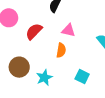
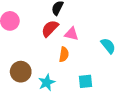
red semicircle: (34, 31) -> (50, 28), moved
cyan square: (82, 76) -> (85, 81), turned -32

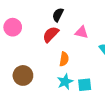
pink triangle: (71, 34) -> (82, 32), moved
cyan star: (47, 82) -> (65, 82), moved

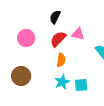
pink circle: (13, 27) -> (26, 38), moved
red semicircle: (51, 34) -> (58, 39), moved

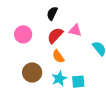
orange semicircle: (61, 60) -> (58, 56), turned 136
brown circle: (21, 76) -> (32, 73), moved

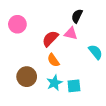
black semicircle: (52, 13) -> (77, 16), moved
pink circle: (23, 34) -> (17, 24), moved

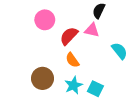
pink circle: (17, 24) -> (45, 20), moved
cyan square: (74, 86) -> (95, 89), turned 32

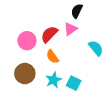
pink circle: (45, 20) -> (27, 41), moved
pink triangle: (92, 30) -> (70, 29), turned -48

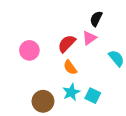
pink circle: (27, 41) -> (29, 50), moved
brown circle: (25, 74) -> (43, 101), moved

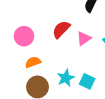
pink triangle: (89, 38) -> (84, 38), moved
orange semicircle: (70, 67) -> (33, 62), moved, turned 105

